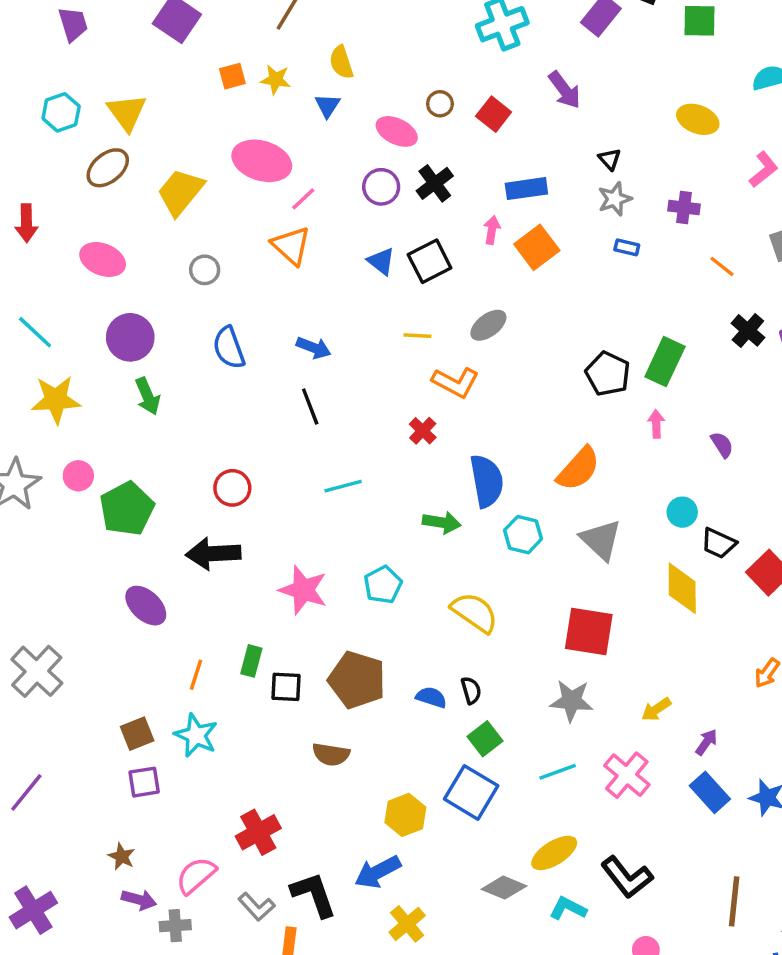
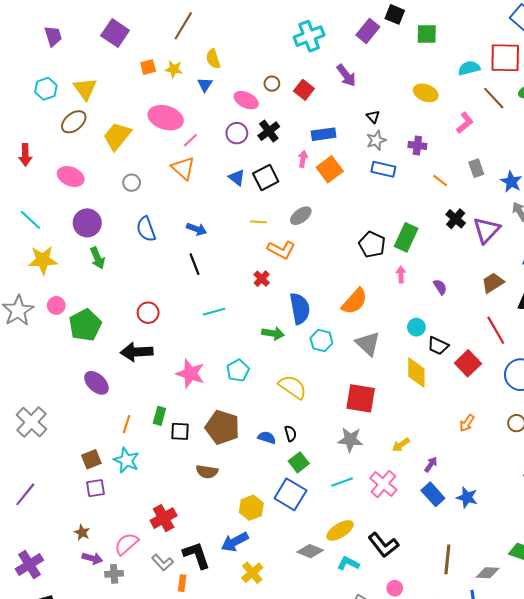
blue rectangle: (627, 247) -> (383, 169), size x1.6

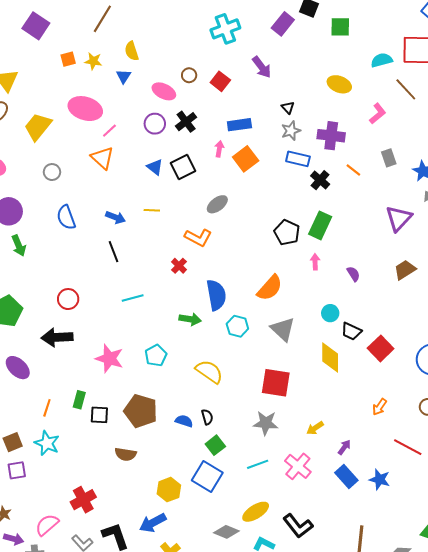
purple cross: (417, 146) -> (331, 136), size x1.5
black cross: (456, 219) -> (320, 180), moved
yellow line: (259, 222) -> (152, 210), moved
red line: (496, 330) -> (408, 447), moved, turned -32

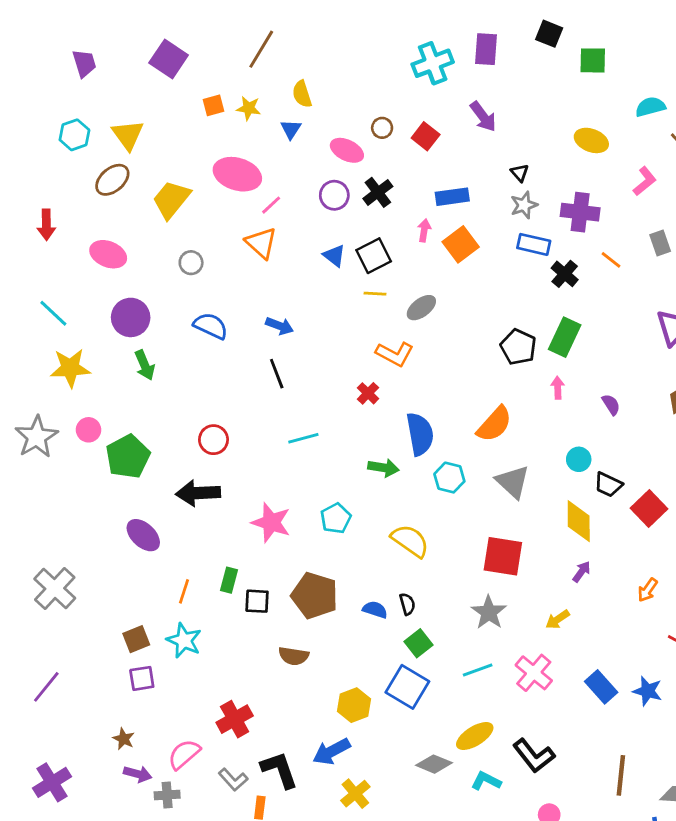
purple rectangle: (283, 24) -> (486, 49), moved, turned -35
yellow line: (152, 210) -> (375, 294), moved
blue semicircle: (66, 217) -> (211, 326), turned 135
gray star: (266, 423) -> (489, 612), turned 30
purple arrow: (344, 447) -> (582, 572), moved

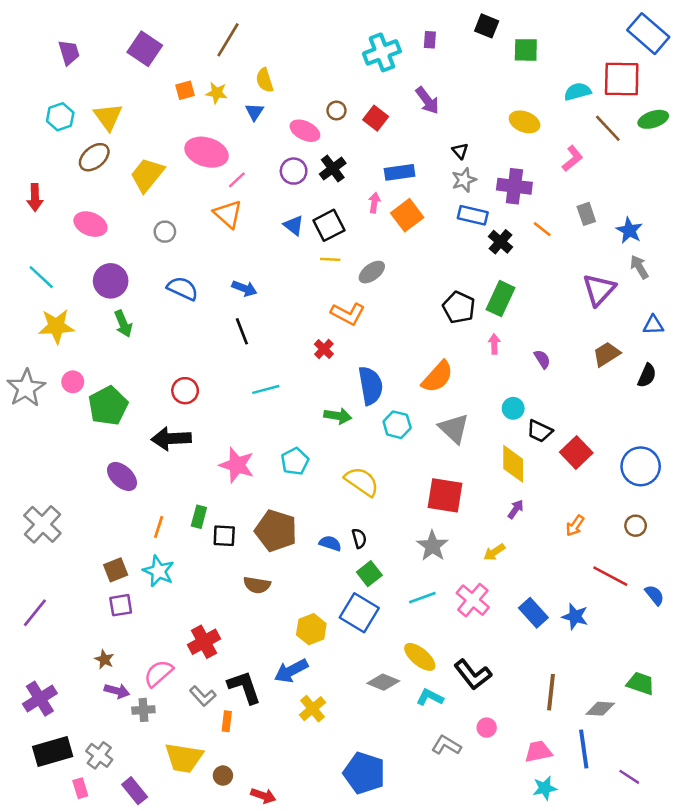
purple rectangle: (486, 49) -> (430, 40), size x0.6
yellow ellipse: (475, 736) -> (420, 657), turned 72

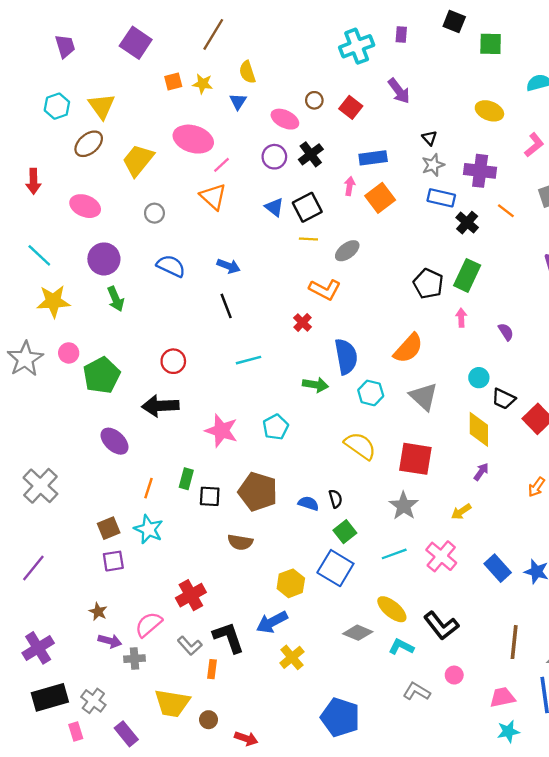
yellow semicircle: (362, 482) -> (360, 446), moved

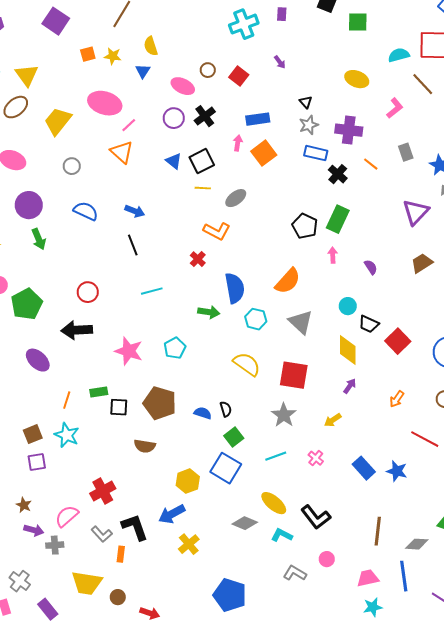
purple arrow: (399, 91) -> (280, 62), size x0.6
green rectangle: (186, 479) -> (99, 392), turned 66
pink cross: (441, 556) -> (316, 458), size x0.6

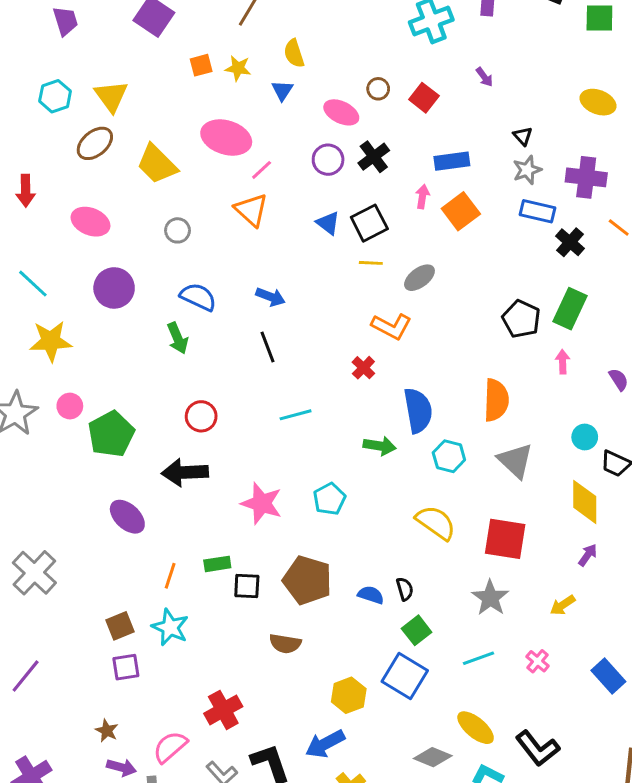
yellow trapezoid: (58, 121) -> (157, 164), turned -84
green arrow: (39, 239) -> (178, 338), moved
orange semicircle: (288, 281) -> (496, 400), turned -40

